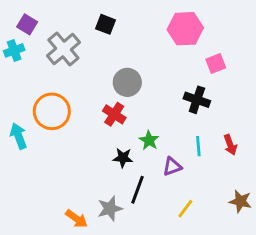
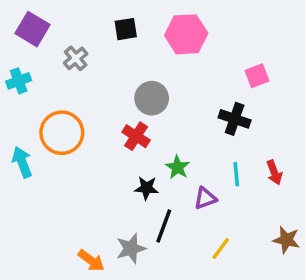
purple square: (27, 24) -> (32, 29), size x1.4
black square: (106, 24) -> (126, 29), turned -30
pink hexagon: (185, 29) -> (186, 34), moved
gray cross: (63, 49) -> (76, 58), size x0.6
cyan cross: (14, 50) -> (19, 81), moved

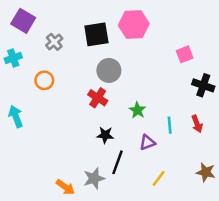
black square: (126, 29) -> (96, 34), moved, size x1.5
black cross: (235, 119) -> (203, 85), moved
orange circle: (62, 133) -> (44, 80), moved, size x0.6
green star: (178, 167) -> (137, 110), moved

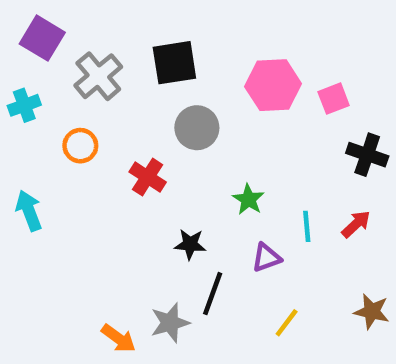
pink hexagon: (134, 25) -> (273, 85), moved
gray cross: (54, 42) -> (98, 76), size x1.5
red cross: (98, 98) -> (148, 177), moved
red arrow: (197, 124) -> (356, 224), turned -112

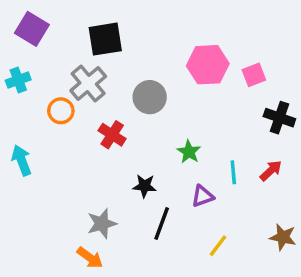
black square: (174, 63) -> (105, 39), moved
gray cross: (98, 76) -> (88, 83), moved
gray star: (170, 323) -> (102, 224), moved

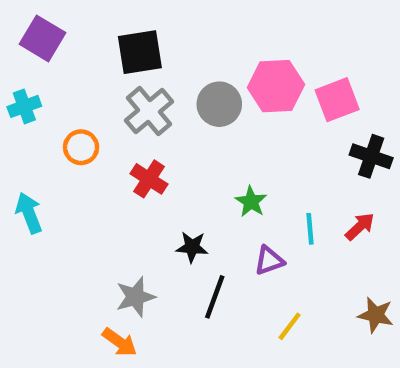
pink square: (254, 75) -> (337, 100), size x1.4
gray cross: (88, 83) -> (149, 111), moved
gray circle: (150, 97) -> (219, 104), moved

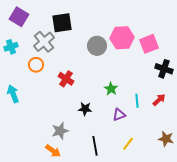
gray cross: (149, 111) -> (44, 42), moved
black line: (215, 297) -> (95, 146), moved, turned -30

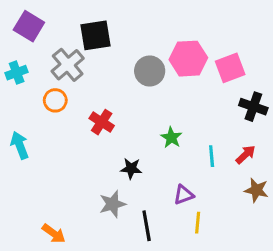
purple triangle: (119, 115) -> (184, 195), moved
gray star: (60, 131) -> (113, 204), moved
brown star: (166, 139) -> (256, 190), moved
yellow line: (128, 144) -> (198, 223), turned -32
orange arrow: (53, 151) -> (54, 233), moved

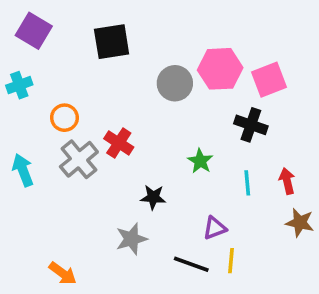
gray cross: (68, 65) -> (79, 159), moved
black cross: (253, 107) -> (251, 125), moved
red arrow: (246, 155) -> (287, 181), turned -60
black line: (147, 226) -> (191, 264), moved, turned -60

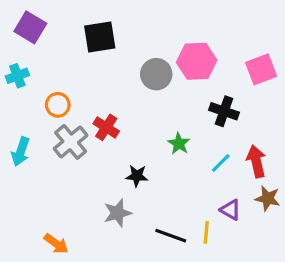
pink square: (269, 80) -> (261, 69), moved
cyan arrow: (23, 170) -> (21, 152), turned -140
red arrow: (287, 181) -> (256, 161), size x1.4
cyan line: (247, 183) -> (221, 163), turned 50
purple triangle: (215, 228) -> (230, 210), moved, turned 50

